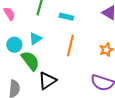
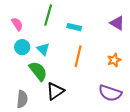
cyan triangle: (35, 39) -> (43, 49), turned -40
cyan circle: (14, 45) -> (22, 47), moved

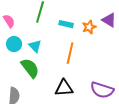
orange star: (114, 60) -> (89, 27), moved
black triangle: (55, 91) -> (64, 88), moved, turned 30

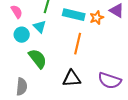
cyan rectangle: (66, 24) -> (74, 15), size x1.5
cyan triangle: (35, 46) -> (40, 27), moved

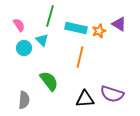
green semicircle: (38, 59) -> (49, 81), moved
black triangle: (72, 79) -> (85, 99), moved

